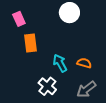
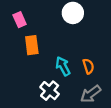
orange semicircle: (84, 63) -> (88, 66), turned 56

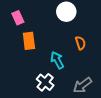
orange semicircle: (88, 66) -> (80, 43), moved

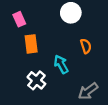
white cross: (45, 82) -> (36, 80), moved

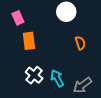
cyan arrow: (61, 64) -> (57, 78), moved

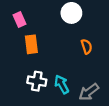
white cross: (34, 75) -> (37, 81), turned -30

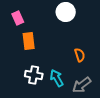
orange semicircle: (87, 47) -> (80, 55), moved

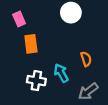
cyan arrow: (57, 78) -> (61, 73), moved

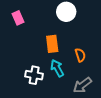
orange rectangle: (31, 44) -> (52, 44), moved

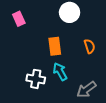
orange semicircle: (80, 55) -> (90, 46), moved

